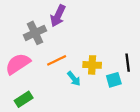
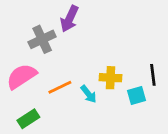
orange line: (57, 60) -> (60, 87), moved

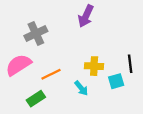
purple arrow: (69, 19) -> (86, 16), moved
cyan arrow: (89, 94) -> (81, 88), moved
green rectangle: (28, 119) -> (36, 99), moved

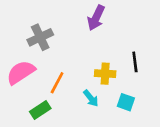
black line: (130, 64) -> (135, 62), moved
orange line: (51, 74) -> (57, 83), turned -36
cyan square: (116, 81) -> (126, 102), moved, turned 35

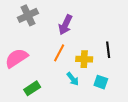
purple arrow: (96, 18) -> (65, 25), moved
gray cross: (40, 37) -> (28, 15), moved
orange line: (57, 83) -> (59, 53), moved

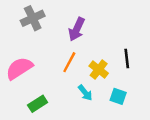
yellow cross: (84, 59) -> (99, 70), turned 35

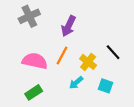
black line: (127, 59) -> (113, 52), turned -35
pink semicircle: (19, 68) -> (35, 61), moved, turned 45
cyan arrow: (85, 93) -> (76, 83), turned 88

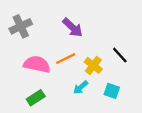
gray cross: (29, 16) -> (21, 26), moved
purple arrow: (68, 26) -> (73, 27), turned -72
orange line: (62, 55) -> (66, 59), turned 36

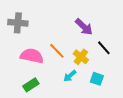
gray cross: (21, 26) -> (18, 23), turned 30
purple arrow: (73, 27) -> (84, 27), moved
orange line: (66, 59) -> (57, 51), turned 72

